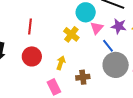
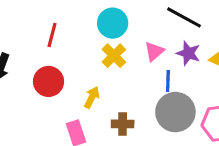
cyan circle: (86, 12) -> (113, 23), moved
blue line: (108, 46) -> (168, 81), turned 32

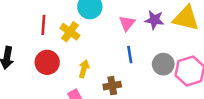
yellow cross: (114, 56) -> (70, 32), moved
blue line: (168, 81) -> (130, 55), moved
gray circle: (175, 112) -> (163, 64), moved, size x0.7

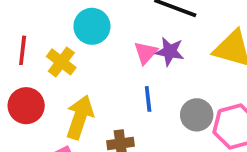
purple star: (154, 20) -> (170, 51), moved
yellow arrow: (84, 69) -> (80, 117), size x1.6

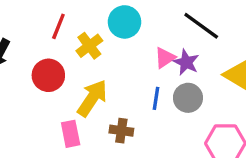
gray circle: (197, 115) -> (188, 98), moved

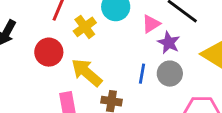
pink triangle: (165, 58) -> (151, 24), moved
yellow arrow: (92, 98) -> (87, 72), turned -84

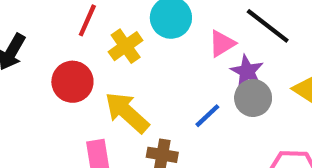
blue line: (142, 74) -> (207, 116), turned 36
gray circle: (170, 74) -> (253, 98), moved

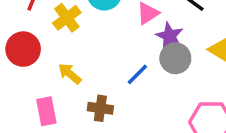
yellow arrow: (127, 112) -> (70, 74), size x0.6

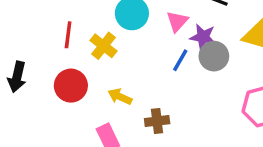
blue line: (137, 74) -> (180, 60), moved

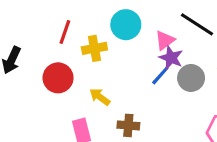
purple star: (203, 37) -> (171, 58), moved
yellow cross: (103, 46) -> (94, 48), turned 30

